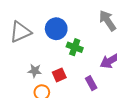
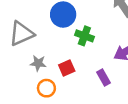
gray triangle: (20, 32) -> (22, 34), moved

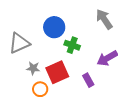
red square: (67, 68) -> (57, 72), size x1.6

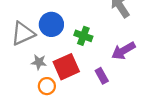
blue circle: (54, 27) -> (51, 24), moved

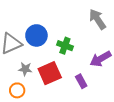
orange circle: (47, 86) -> (17, 90), moved

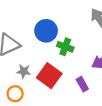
blue circle: (36, 35) -> (46, 31), moved
red square: (50, 73) -> (49, 76), turned -30

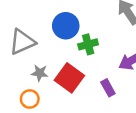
green cross: (65, 47) -> (88, 44), turned -35

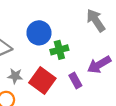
purple rectangle: (108, 88) -> (75, 81), moved

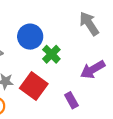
green cross: (59, 50) -> (51, 54), turned -30
purple rectangle: (75, 81) -> (71, 100), moved

